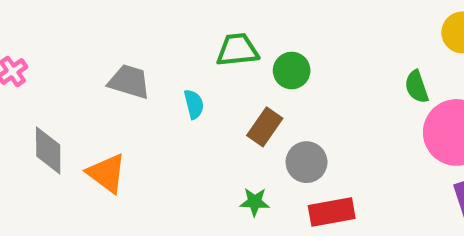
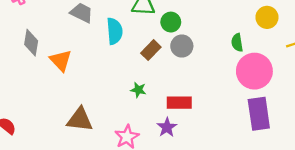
cyan semicircle: (194, 104) -> (115, 31), size x1.6
gray circle: (307, 162) -> (182, 46), moved

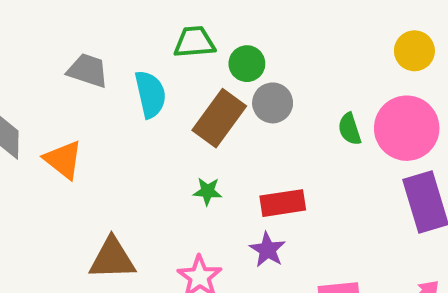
yellow circle: (267, 17) -> (414, 51), moved
green semicircle: (237, 43) -> (350, 129), moved
brown rectangle: (151, 50) -> (219, 118), size x1.5

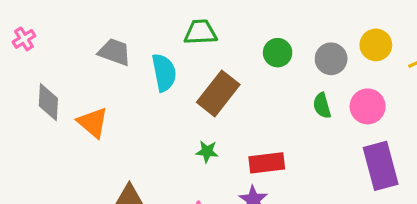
green circle: (247, 64) -> (278, 53), moved
gray circle: (273, 103) -> (331, 59), moved
pink circle: (407, 128) -> (368, 106), size x0.7

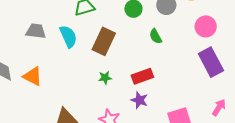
green semicircle: (322, 106) -> (156, 36), moved
pink circle: (368, 106) -> (206, 26), moved

